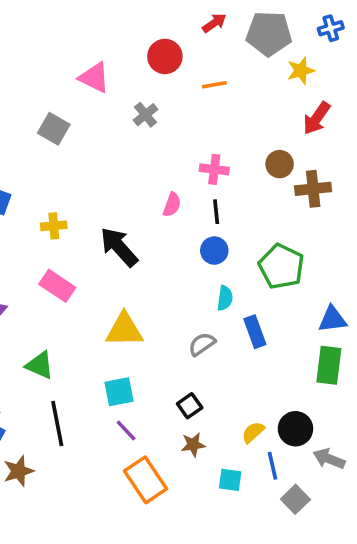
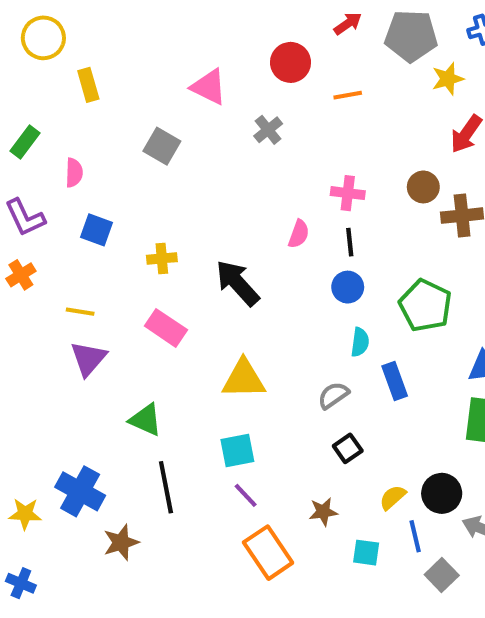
black square: (190, 406) -> (348, 448), moved

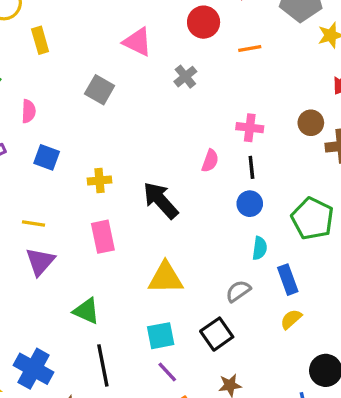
pink rectangle: (166, 328) -> (103, 237), turned 44
black square: (348, 448) -> (217, 334), moved, size x1.4
yellow semicircle: (393, 497) -> (291, 319), moved

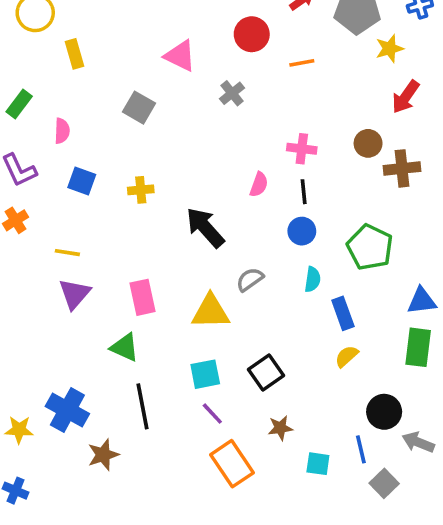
yellow cross: (100, 181) -> (141, 190), moved
pink rectangle: (103, 237) -> (143, 297), moved
gray semicircle: (238, 291) -> (250, 279), moved

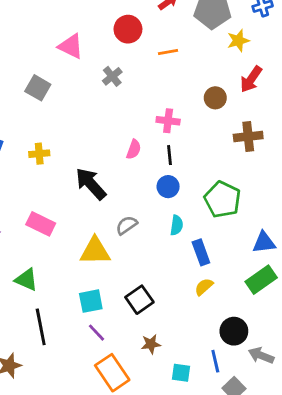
brown circle: (368, 143) -> (215, 98), moved
pink rectangle: (143, 297) -> (41, 224), moved, turned -52
green rectangle: (418, 347) -> (261, 280), turned 48

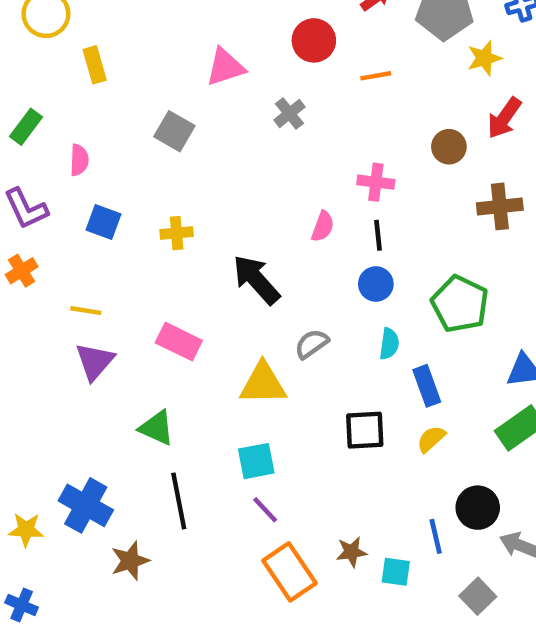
pink triangle: (71, 46) -> (225, 67), turned -44
black square: (139, 300) -> (365, 430), moved, turned 32
brown star: (151, 344) -> (351, 552), moved
blue line: (215, 361) -> (436, 536), moved

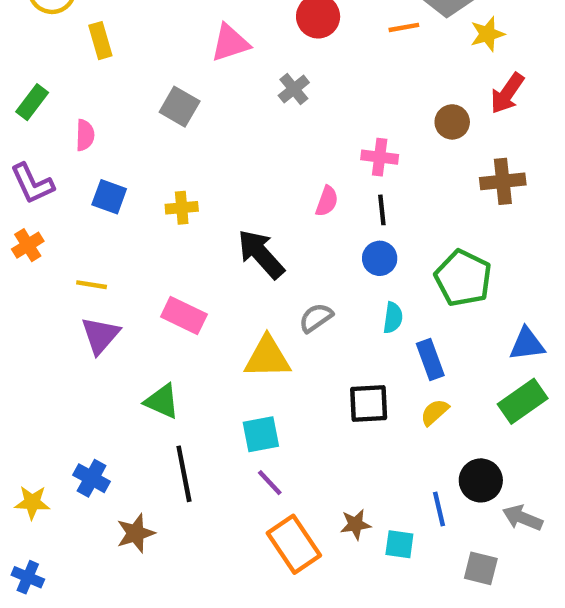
orange line: (376, 76) -> (404, 27), moved
blue cross: (86, 505) -> (92, 478), size x0.7
gray square: (478, 596) -> (481, 568), turned -32

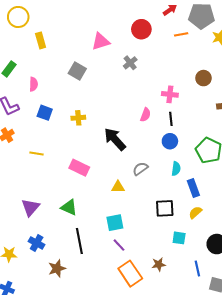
purple triangle: (100, 335) -> (30, 207), moved
yellow triangle: (267, 357) -> (118, 187), size x0.6
blue line: (439, 509) -> (197, 268), moved
cyan square: (399, 544) -> (179, 238), moved

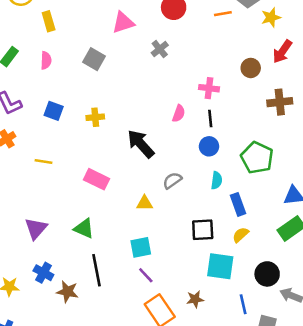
pink semicircle: (33, 84) -> (46, 60), moved
cyan square: (179, 238) -> (220, 266), size x1.6
brown star: (57, 268) -> (67, 292), moved, turned 30

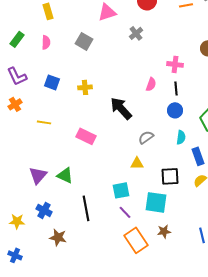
yellow triangle: (145, 203) -> (137, 163), moved
green triangle: (84, 228) -> (65, 175), moved
cyan square: (220, 266) -> (156, 202), moved
brown star: (67, 292) -> (58, 237), moved

